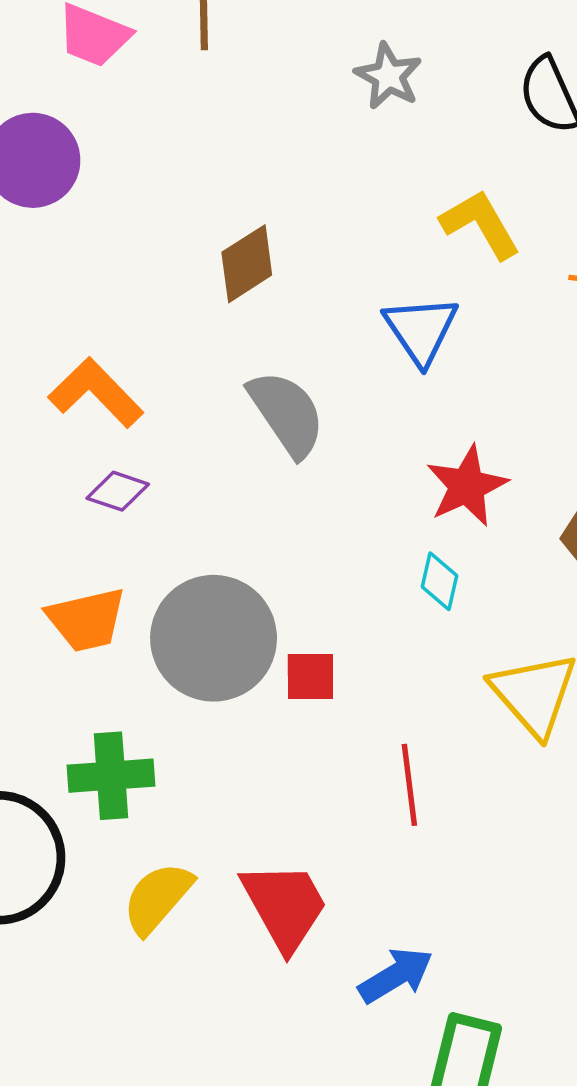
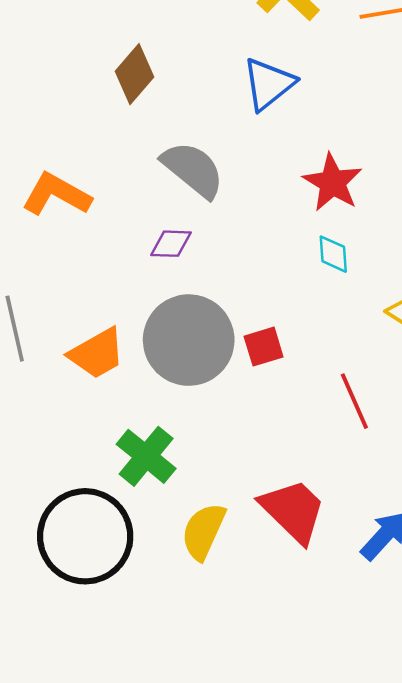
blue triangle: (421, 330) -> (269, 84), turned 42
purple diamond: (118, 491) -> (171, 244), moved
green cross: (111, 776) -> (146, 456), turned -30

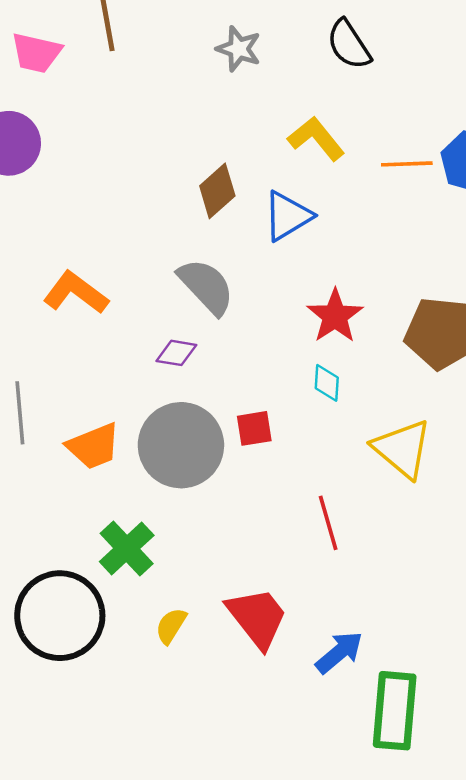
brown diamond: (134, 74) -> (217, 191), moved
red square: (264, 347) -> (254, 428), moved
yellow semicircle: (203, 531) -> (171, 626), size x0.7

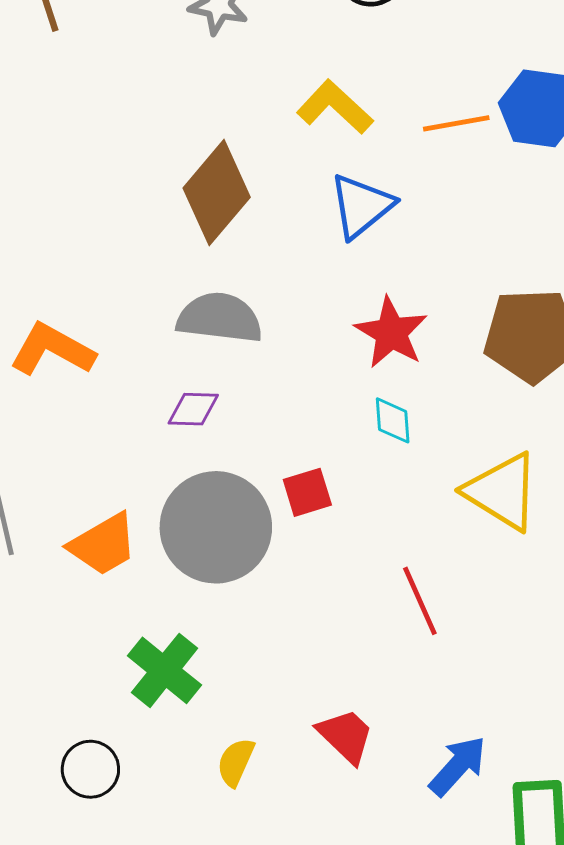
brown diamond: (217, 191) -> (217, 193), size x1.4
blue triangle: (287, 216) -> (361, 206), moved
gray semicircle: (206, 286) -> (220, 318), turned -32
black circle: (60, 616) -> (90, 769), size x0.5
red trapezoid: (257, 618) -> (346, 736), size x0.7

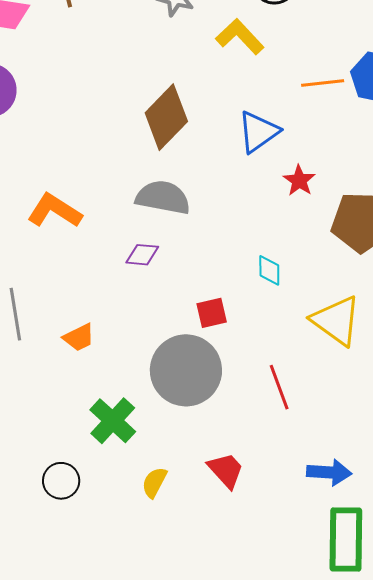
yellow L-shape: (335, 107) -> (240, 37), moved
red star: (391, 333) -> (299, 181), moved, size x0.7
gray circle: (216, 527) -> (186, 370), moved
orange trapezoid: (103, 544) -> (79, 338), size x0.7
blue arrow: (458, 766) -> (329, 472), moved, turned 48

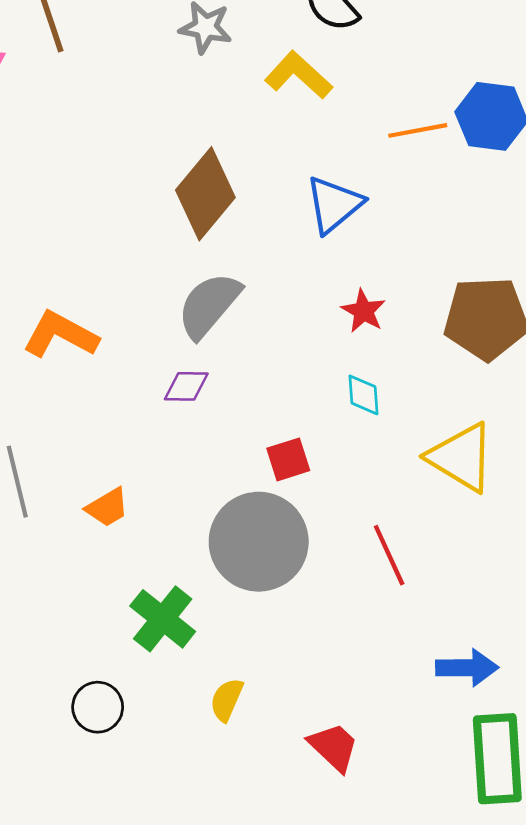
red star: (299, 181) -> (364, 311), moved
gray semicircle: (163, 197) -> (209, 305), turned -56
red trapezoid: (226, 470) -> (334, 747), moved

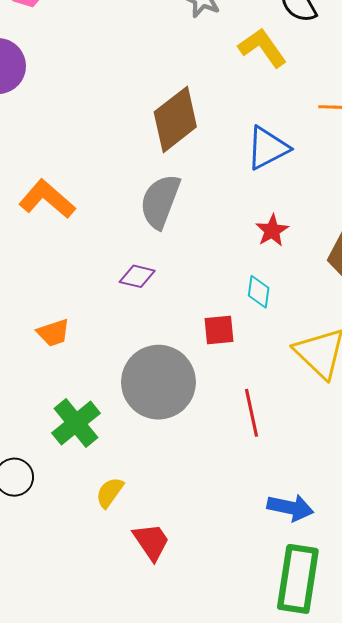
gray semicircle: (209, 305) -> (160, 201), turned -32
purple diamond: (186, 386) -> (137, 276), moved
red square: (288, 459) -> (219, 330), moved
red trapezoid: (334, 747) -> (151, 542), moved

